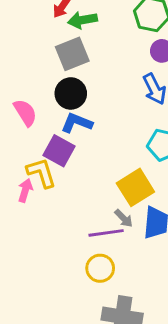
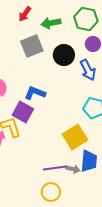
green arrow: (83, 20) -> (51, 23), moved
black circle: (71, 93) -> (64, 55), moved
gray arrow: (124, 218) -> (73, 169), moved, turned -32

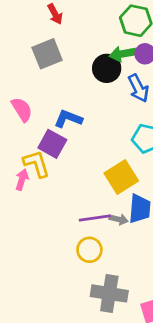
red arrow: (25, 14) -> (55, 14), turned -63
green arrow: (51, 23) -> (123, 54), moved
gray square: (32, 46) -> (47, 54), moved

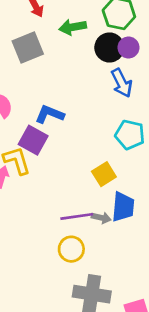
green arrow: (123, 54) -> (73, 27), moved
black circle: (107, 68) -> (109, 48), moved
yellow square: (121, 177) -> (104, 174), size x0.7

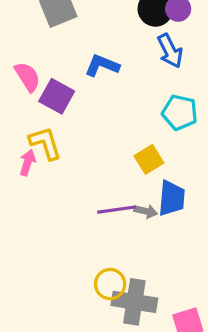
blue L-shape: (49, 114) -> (102, 65), moved
purple square: (33, 140) -> (57, 96), moved
yellow circle: (71, 249) -> (110, 284), moved

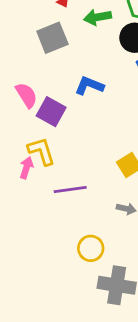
purple line: (117, 210) -> (70, 190), moved
yellow circle: (110, 284) -> (91, 248), moved

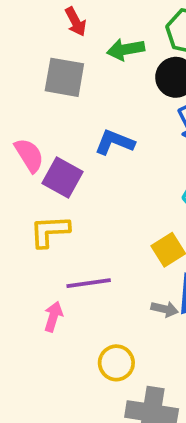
gray square: (52, 38) -> (64, 77), turned 32
yellow L-shape: (41, 151) -> (50, 231), turned -76
pink arrow: (26, 168) -> (53, 317), moved

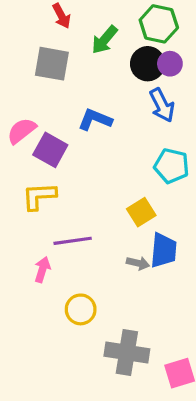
green arrow: (126, 49) -> (105, 40), turned -40
pink semicircle: (29, 155) -> (22, 131), turned -96
yellow circle: (116, 363) -> (81, 309), moved

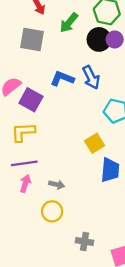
blue arrow: (162, 105) -> (91, 77), moved
purple line: (73, 241) -> (24, 163), moved
gray arrow: (138, 263) -> (57, 185), moved
gray cross: (127, 352) -> (84, 241), size x0.6

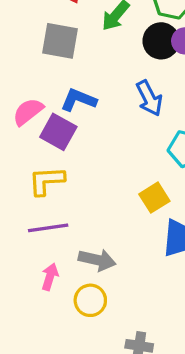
blue L-shape: (62, 79) -> (79, 100), moved
pink arrow: (25, 183) -> (50, 277), moved
gray arrow: (57, 185) -> (97, 260), size x1.5

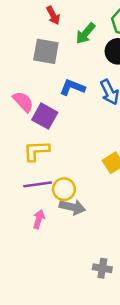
blue L-shape: (79, 100) -> (72, 87), moved
pink semicircle: (28, 112) -> (23, 102), turned 85
yellow circle: (90, 300) -> (64, 189), moved

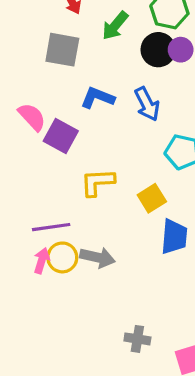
yellow L-shape: (36, 151) -> (97, 182), moved
yellow circle: (64, 189) -> (62, 257), moved
pink arrow: (39, 219) -> (42, 261), moved

